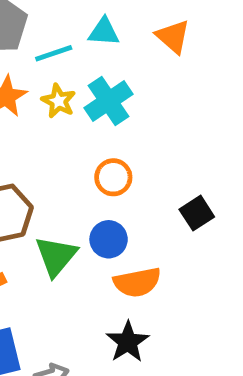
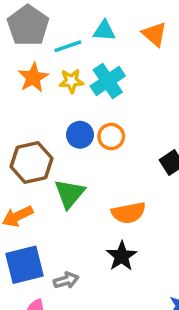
yellow star: (58, 101) -> (71, 81), turned -30
blue circle: (109, 239) -> (80, 135), moved

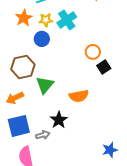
blue circle: (80, 135) -> (42, 39), moved
orange circle: (111, 136) -> (93, 52), moved
black star: (122, 256) -> (59, 120), moved

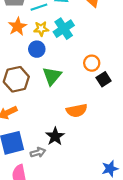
green triangle: (45, 85) -> (52, 76), moved

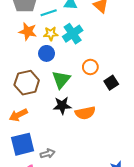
orange star: (17, 26) -> (28, 32), turned -30
orange circle: (92, 63) -> (90, 67), moved
black star: (55, 136) -> (62, 106), moved, turned 30

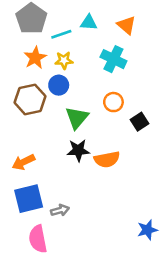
orange star: (28, 32) -> (35, 58), turned 30
cyan cross: (73, 34) -> (113, 59), moved, turned -30
brown hexagon: (27, 83) -> (30, 99), moved

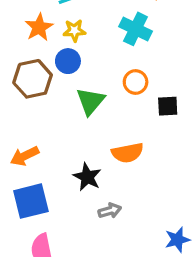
black square: (140, 122) -> (168, 106), turned 30
black star: (78, 150) -> (87, 177), moved, turned 30
gray arrow: (60, 210) -> (110, 211), moved

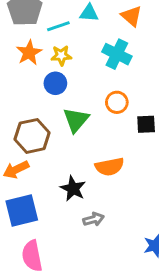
brown hexagon: (33, 79) -> (32, 136), moved

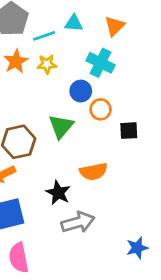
orange triangle: (131, 16) -> (115, 26), turned 35
blue circle: (55, 83) -> (81, 91), moved
gray arrow: (93, 219) -> (78, 222), size x1.6

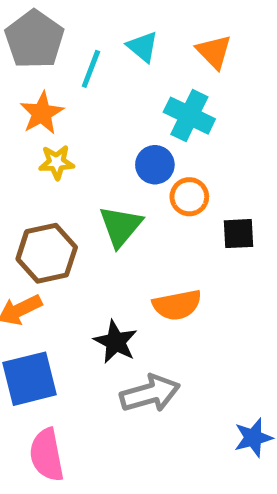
cyan triangle: (74, 23) -> (143, 47), turned 36
orange triangle: (115, 26) -> (214, 52), turned -30
cyan line: (44, 36) -> (91, 69), turned -50
yellow star: (47, 64) -> (57, 162), moved

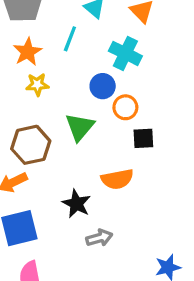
cyan line: (91, 69) -> (70, 39), moved
black square: (239, 234) -> (143, 138), moved
gray arrow: (150, 393) -> (99, 238), size x0.7

